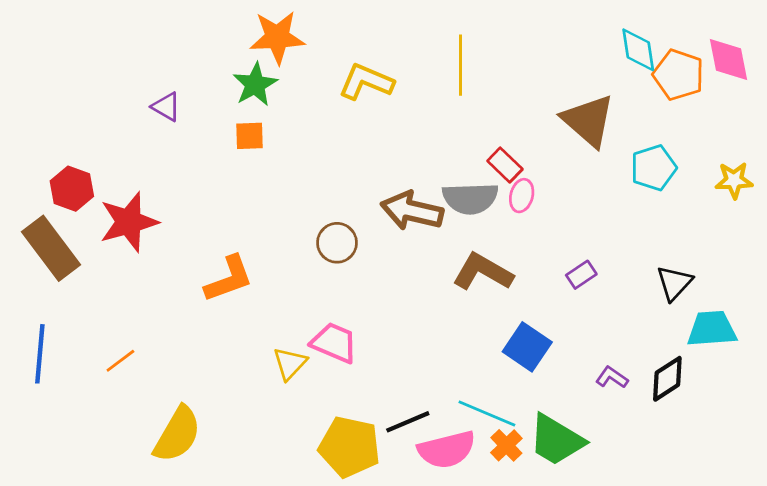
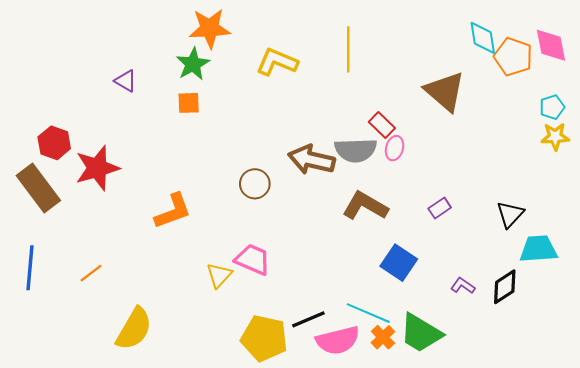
cyan pentagon: (654, 168) -> (552, 107), moved, size x0.7

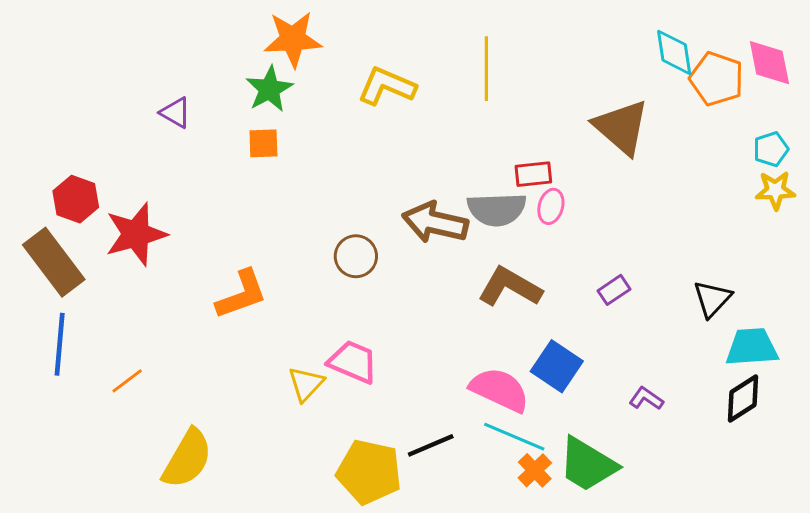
red rectangle: (382, 125) -> (533, 174), turned -50
blue line: (30, 268) -> (60, 344), moved
black diamond: (505, 287) -> (743, 399), moved
pink semicircle: (338, 340) -> (500, 390), moved, turned -141

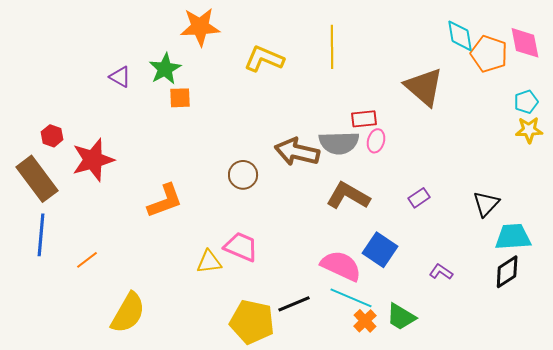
green star: (269, 89) -> (165, 69), moved
red hexagon: (76, 199) -> (52, 136), size x0.7
yellow triangle: (306, 384) -> (209, 262), turned 40
green trapezoid: (588, 464) -> (401, 317), size x0.7

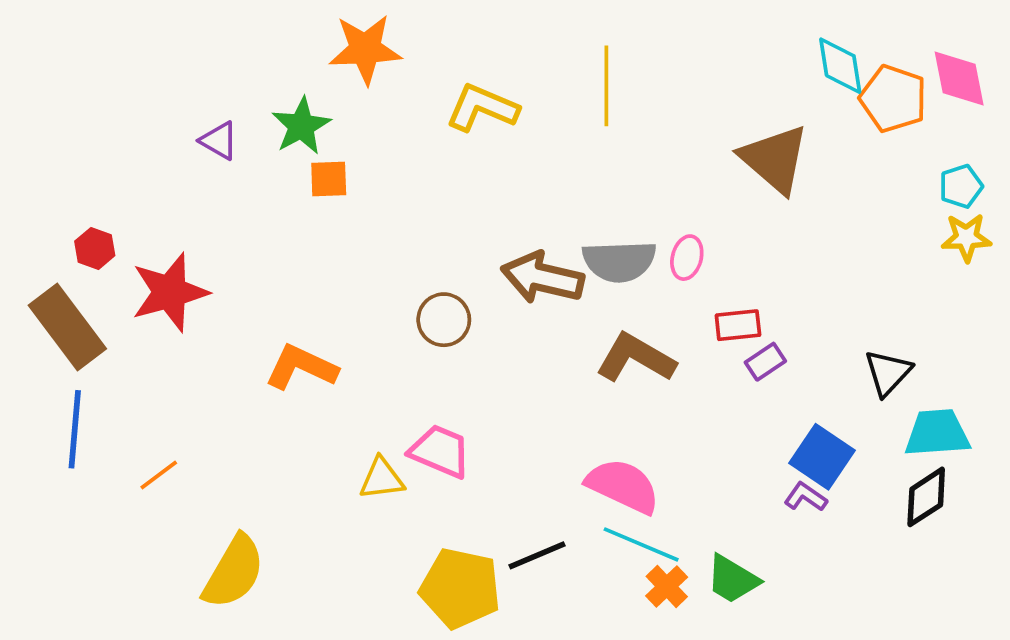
red rectangle: (364, 119) -> (738, 325), moved
orange L-shape: (165, 201) -> (301, 367), turned -135
blue square: (380, 250) -> (822, 457), moved

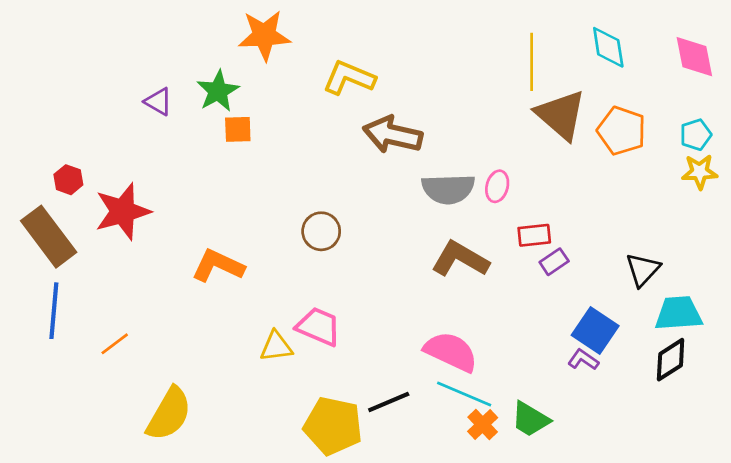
yellow line: (606, 86) -> (532, 62), moved
orange pentagon: (893, 99) -> (622, 131), moved
brown arrow: (542, 278) -> (393, 135), moved

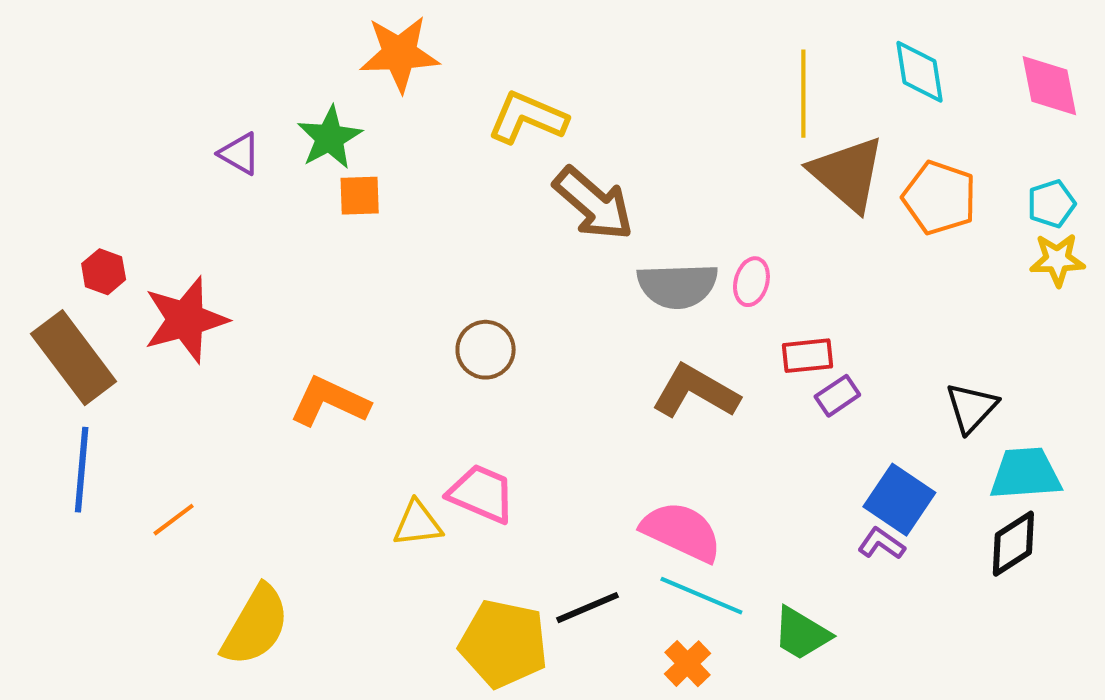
brown arrow: (393, 135) -> (593, 204), turned -152
orange cross: (483, 424) -> (687, 664), moved

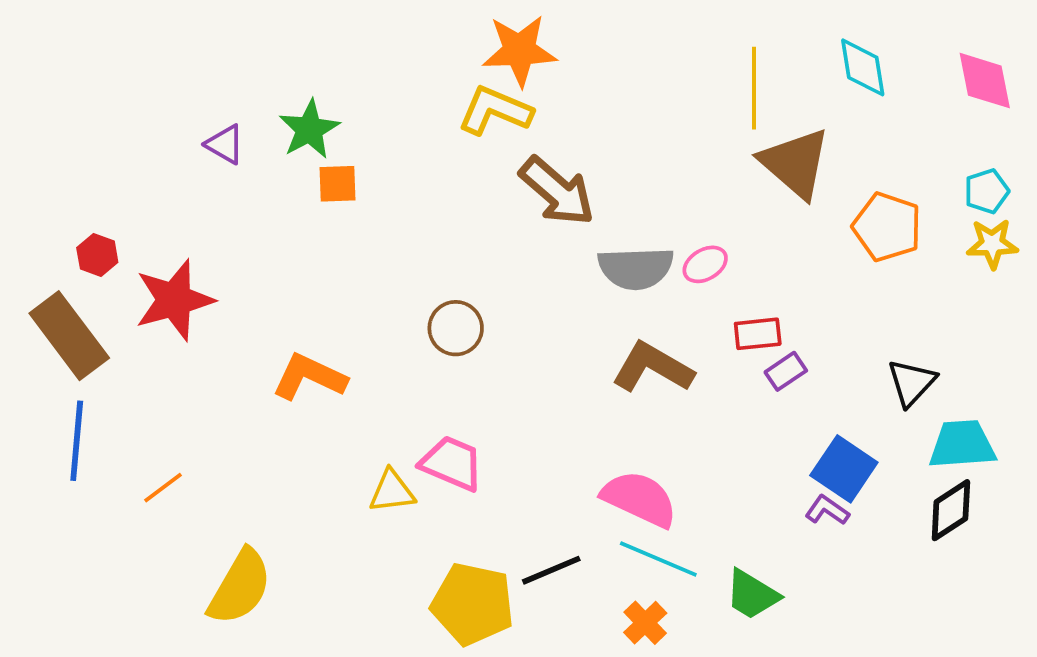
orange star: (400, 54) -> (519, 51), moved
orange pentagon: (939, 198) -> (887, 227), moved
pink ellipse: (751, 282) -> (705, 264), turned 45

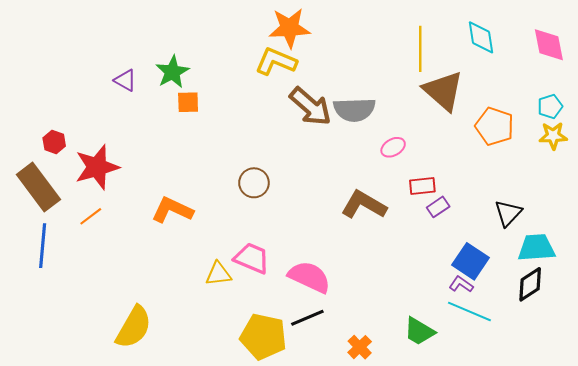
gray semicircle: (636, 268) -> (354, 110), moved
orange line: (163, 488) -> (91, 216), moved
pink semicircle: (640, 499) -> (309, 277), moved
cyan line: (658, 559) -> (469, 311), moved

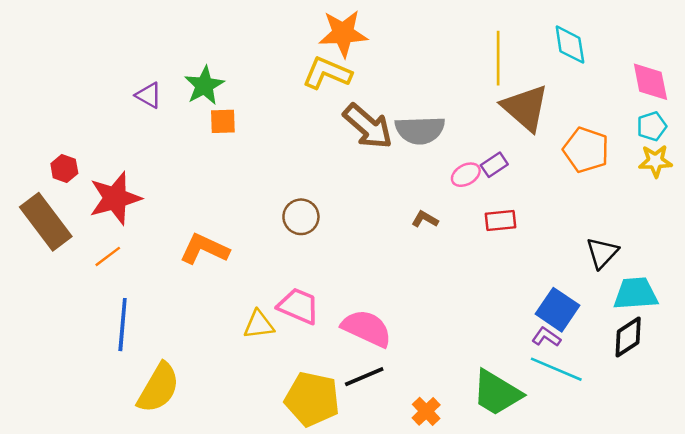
pink diamond: (549, 45) -> (650, 82), moved
brown L-shape: (364, 205) -> (425, 219), moved, size x0.5
purple rectangle: (438, 207) -> (494, 165), moved
blue line: (43, 246) -> (123, 325), moved
green trapezoid: (419, 331) -> (497, 393), size x1.4

